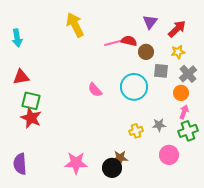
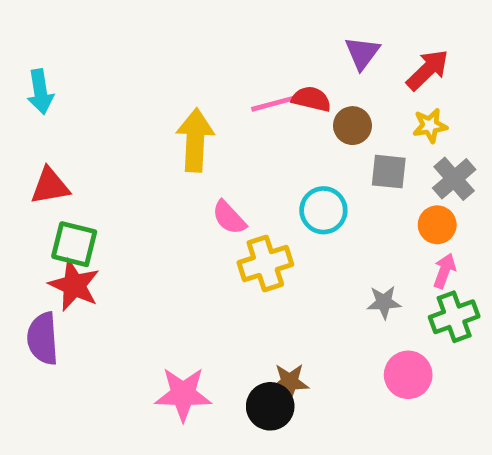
yellow arrow: (75, 25) -> (195, 140), moved, turned 30
cyan circle: (134, 87) -> (323, 210), size x0.7
yellow cross: (136, 131) -> (265, 264), moved, size x1.5
purple semicircle: (20, 164) -> (43, 339), moved

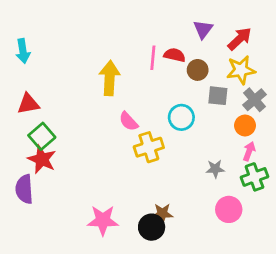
pink line: (273, 104) -> (153, 58), turned -70
yellow star: (430, 126) -> (241, 70), size x1.5
green square: (74, 244) -> (42, 136), turned 35

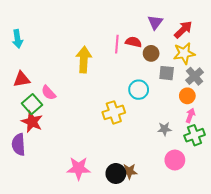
pink semicircle: (129, 121) -> (49, 93), moved
brown star: (162, 214) -> (129, 171), moved

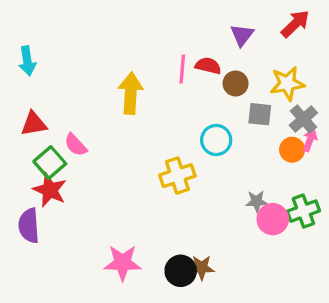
red arrow: (183, 30) -> (295, 24), moved
pink arrow: (190, 116) -> (310, 140), moved
pink circle: (175, 160) -> (273, 219), moved

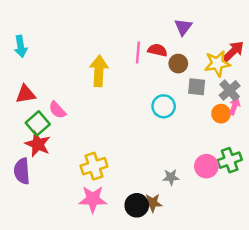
red arrow: (295, 24) -> (233, 51), moved
yellow cross: (177, 176) -> (94, 166), moved
gray star: (257, 201) -> (171, 177), moved

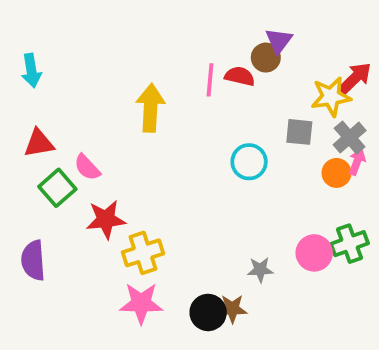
brown circle: (178, 64) -> (266, 58), moved
red star: (38, 144) -> (106, 219), moved, turned -30

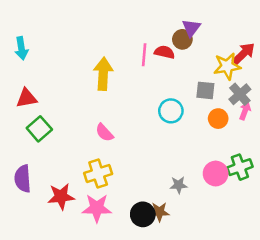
pink semicircle: (87, 167) -> (104, 133), moved
orange circle: (336, 173) -> (218, 119), moved
red star: (106, 219) -> (61, 197), moved

